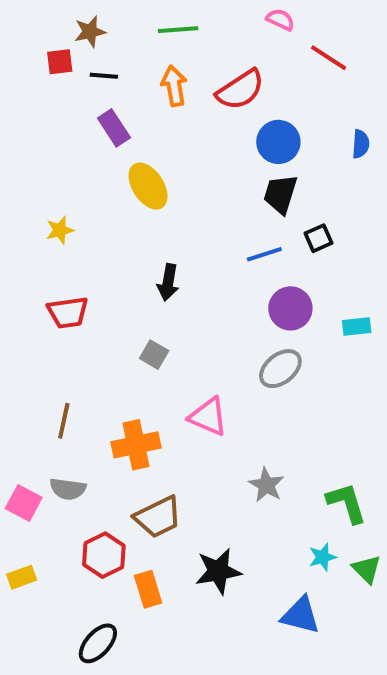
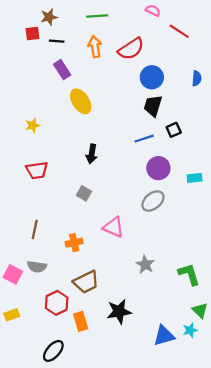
orange cross: (136, 445) -> (74, 243), size x0.7
cyan star: (323, 557) -> (190, 330), moved
blue triangle: (300, 615) -> (164, 336), turned -30

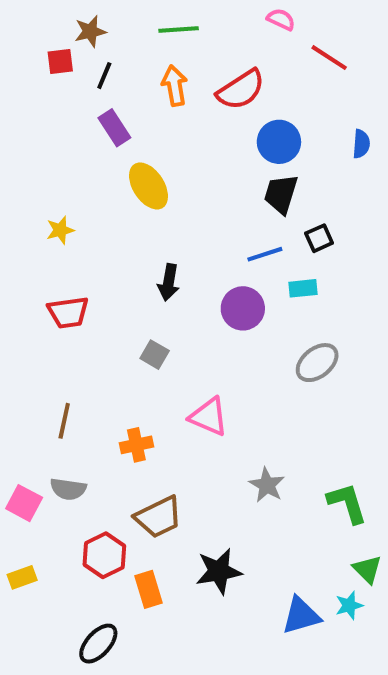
black line: (57, 41) -> (104, 76), turned -72
purple circle: (158, 168) -> (243, 308), moved
cyan rectangle: (195, 178) -> (303, 288), moved
gray ellipse: (153, 201) -> (317, 363), moved

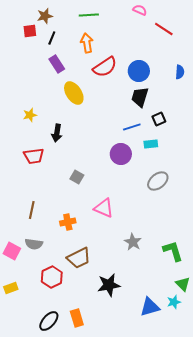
red semicircle: (241, 90) -> (105, 67), moved
black arrow: (169, 282) -> (57, 133), moved
orange rectangle: (149, 589) -> (77, 318), moved

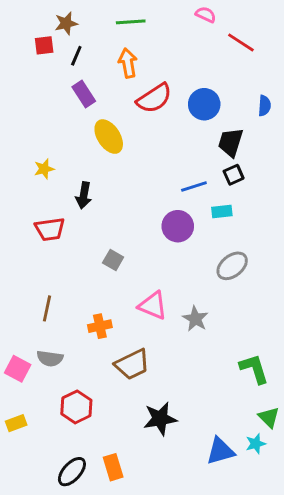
black trapezoid: (140, 97) -> (231, 142), moved
gray star: (133, 242) -> (195, 319), moved
brown trapezoid: (79, 258) -> (132, 364), moved

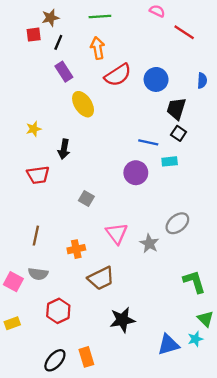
black square: (234, 175) -> (179, 133), turned -32
blue line: (194, 187) -> (148, 142), turned 30
gray ellipse: (232, 266) -> (177, 223), moved
pink triangle: (153, 306) -> (117, 233), turned 30

